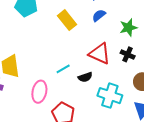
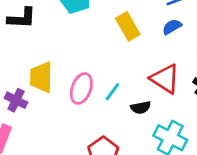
cyan line: (63, 69) -> (112, 92), turned -32
pink ellipse: (39, 92) -> (81, 88), moved

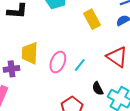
purple cross: (16, 100) -> (12, 69), turned -35
black semicircle: (141, 108) -> (98, 89), moved, turned 72

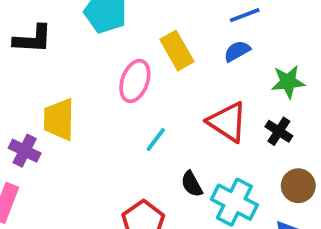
pink ellipse: (58, 62) -> (135, 81), moved
purple cross: (12, 69) -> (25, 151), turned 35

